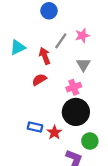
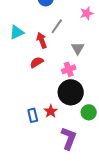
pink star: (82, 36) -> (87, 13), moved
blue rectangle: (35, 127) -> (33, 115), moved, turned 64
green circle: (90, 141) -> (89, 112), moved

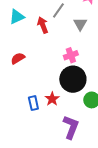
gray triangle: (78, 48) -> (80, 24), moved
red semicircle: (37, 62) -> (18, 58), moved

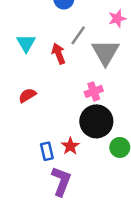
cyan triangle: (17, 17) -> (26, 43), turned -35
gray triangle: (80, 24) -> (105, 52), size x1.6
purple L-shape: (71, 127) -> (61, 181), moved

